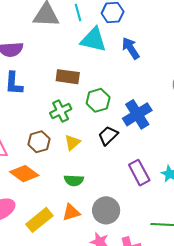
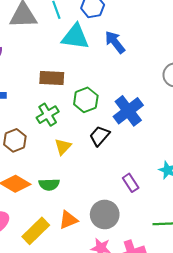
brown hexagon: (39, 142) -> (15, 140), moved
purple rectangle: (139, 173) -> (131, 183), moved, size x0.7
green semicircle: (74, 180) -> (49, 184), moved

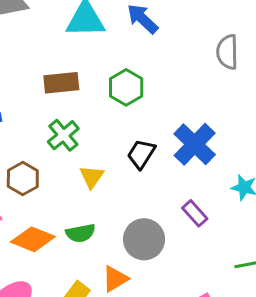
green hexagon: (86, 100) -> (126, 87), moved
blue cross: (128, 111) -> (195, 144), moved
gray circle: (105, 214) -> (144, 239), moved

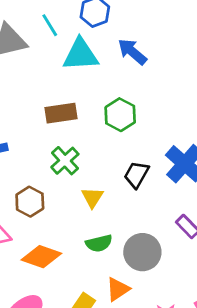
green semicircle: (81, 233) -> (99, 243), moved

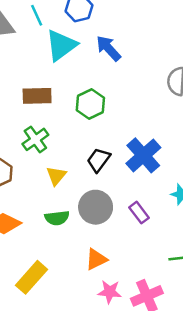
cyan triangle: (81, 55) -> (61, 45), turned -40
gray circle: (142, 252) -> (96, 207), moved
orange triangle: (118, 289) -> (96, 259), moved

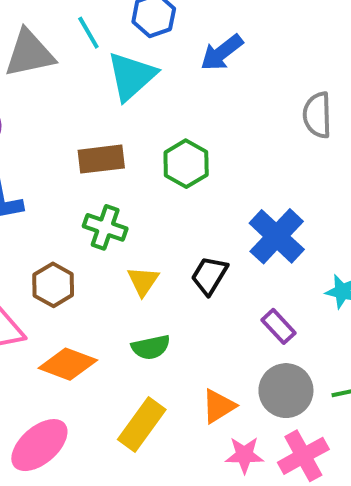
blue arrow: (108, 48) -> (222, 53), moved, turned -80
green cross: (35, 139) -> (105, 227), turned -30
black trapezoid: (99, 160) -> (209, 275), moved
gray circle: (96, 207) -> (286, 391), moved
yellow rectangle: (31, 277) -> (142, 425), moved

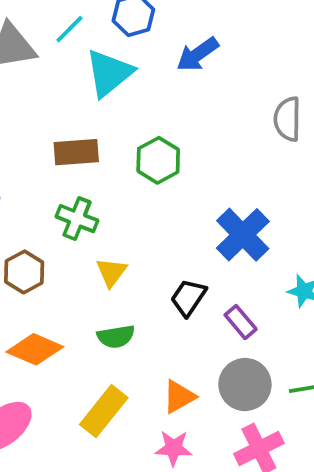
cyan line: (88, 33) -> (69, 29), turned 72
black trapezoid: (209, 275) -> (188, 298), moved
pink star: (244, 455) -> (174, 448), moved

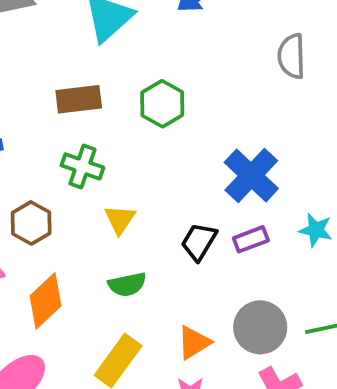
purple rectangle: (241, 322) -> (251, 239), moved, turned -68
orange diamond: (35, 349) -> (45, 301), turned -64

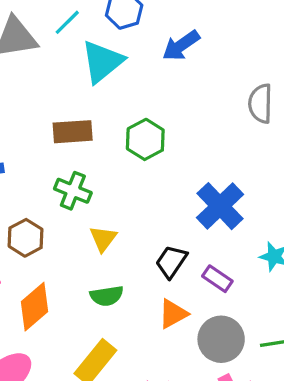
purple rectangle: (251, 239) -> (217, 279), moved, turned 52
orange triangle: (194, 343) -> (173, 314), moved

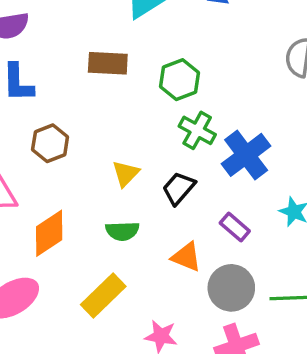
green cross: (73, 191) -> (197, 130), moved
brown hexagon: (26, 238) -> (50, 143), moved
black trapezoid: (171, 262) -> (179, 188), moved
orange triangle: (173, 314) -> (186, 257), turned 44

